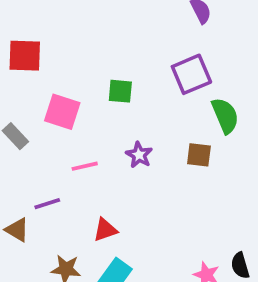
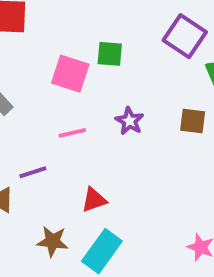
purple square: (191, 74) -> (185, 36), turned -33
pink square: (62, 112) -> (70, 74), moved

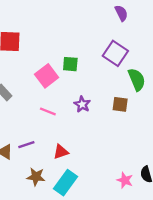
pink square: (70, 74) -> (47, 76), turned 35
pink line: (72, 133) -> (48, 111), turned 35
purple line: (33, 172) -> (26, 145), moved

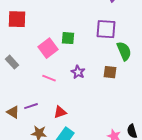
purple square: (115, 53) -> (106, 29), turned -30

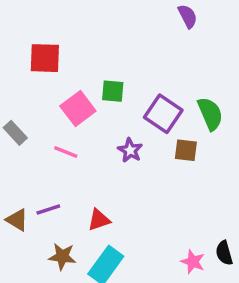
red square: (17, 19) -> (45, 58), moved
purple square: (106, 29) -> (163, 114), moved, turned 30
pink line: (49, 78) -> (66, 152), moved

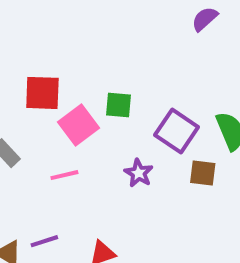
purple semicircle: (188, 16) -> (205, 19), turned -105
red square: (45, 58) -> (42, 93), moved
pink line: (66, 152) -> (64, 175), turned -35

